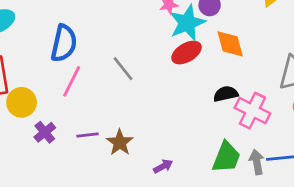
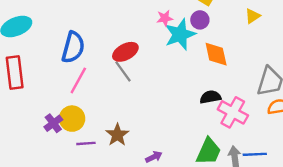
red ellipse: (186, 53) -> (125, 52), moved
yellow circle: (22, 102) -> (72, 119), moved
purple line: (88, 135) -> (86, 143), moved

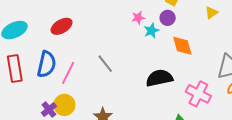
cyan star: (180, 34) -> (151, 31), size x0.6
blue semicircle: (73, 47) -> (47, 64), moved
red ellipse: (125, 52) -> (62, 26), moved
black semicircle: (210, 97) -> (159, 78), moved, size x1.5

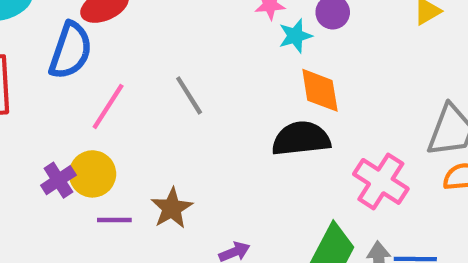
orange diamond: (182, 46) -> (320, 90), moved
blue semicircle: (47, 64) -> (71, 51), moved

